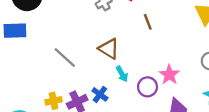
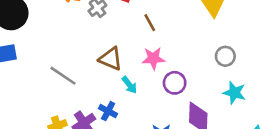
pink star: (169, 75) -> (153, 58), moved, turned -30
purple circle: (148, 87) -> (175, 83), moved

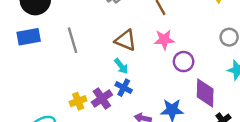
gray line: (63, 76) -> (72, 40), moved, turned 40
cyan arrow: (129, 85) -> (121, 66), moved

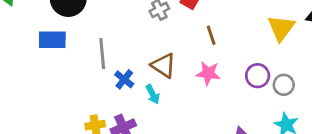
purple circle: (184, 62) -> (258, 76), moved
blue cross: (124, 88) -> (124, 79), moved

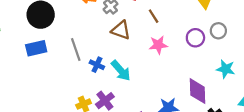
brown triangle: (164, 65) -> (121, 30), moved
gray circle: (284, 85) -> (218, 31), moved
cyan arrow: (153, 94) -> (121, 71), size x1.5

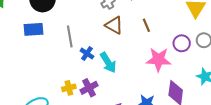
brown line: (154, 16) -> (146, 25), moved
pink star: (158, 45) -> (159, 59), moved, size x1.4

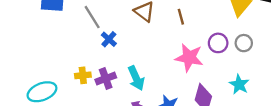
gray line: (70, 36) -> (92, 17), turned -30
cyan arrow: (108, 63) -> (136, 78), moved

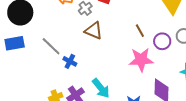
brown line: (181, 17) -> (140, 31), moved

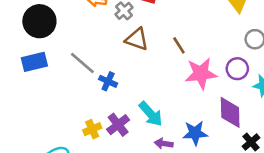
brown line: (140, 31) -> (179, 45), moved
purple circle: (162, 41) -> (237, 69), moved

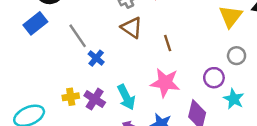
blue rectangle: (34, 62) -> (35, 23), turned -40
pink star: (201, 74) -> (165, 83), moved
purple cross: (118, 125) -> (95, 99), turned -35

